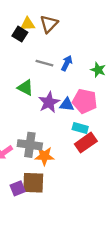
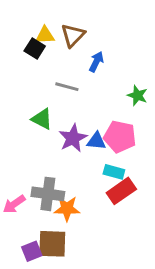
blue arrow: (67, 63) -> (96, 62), moved

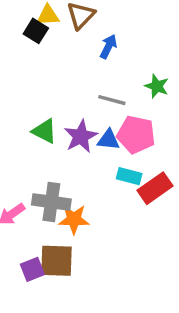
gray line: (67, 87) -> (112, 100), moved
green triangle: (42, 119) -> (44, 131), moved
red rectangle: (121, 191) -> (155, 188), moved

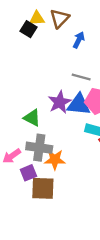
green triangle: (44, 131) -> (32, 118), moved
blue triangle: (108, 140) -> (79, 105), size x1.5
purple square: (32, 269) -> (28, 173), moved

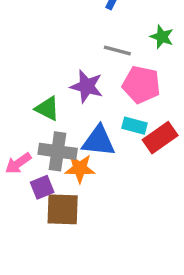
purple star: (60, 102) -> (87, 86), turned -30
blue triangle: (79, 105) -> (99, 141), moved

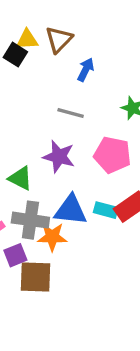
gray line: (117, 50) -> (71, 113), moved
cyan rectangle: (134, 126) -> (106, 210), moved

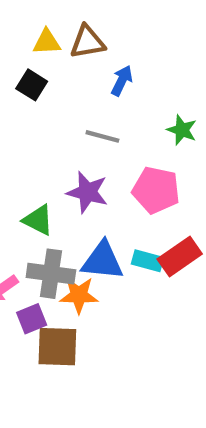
brown triangle: (59, 39) -> (87, 42), turned 36
black square: (15, 55) -> (32, 85), moved

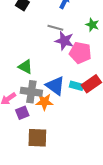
purple star: (87, 192) -> (64, 41), moved
blue triangle: (102, 261) -> (55, 86), turned 30
brown square: (57, 347) -> (37, 138), moved

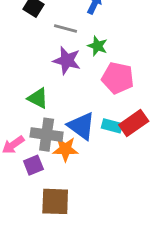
green star: (92, 25) -> (97, 46), moved
gray line: (55, 28) -> (65, 29), moved
purple star: (64, 41) -> (67, 61), moved

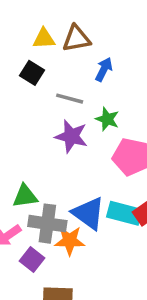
green triangle: (38, 98) -> (25, 196), moved, turned -35
cyan rectangle: (112, 126) -> (124, 213), size x1.4
purple square: (33, 165) -> (32, 260), turned -30

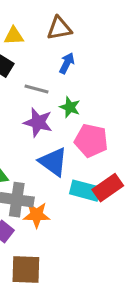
brown triangle: (76, 39) -> (59, 28), moved
blue triangle: (88, 213) -> (53, 162), moved

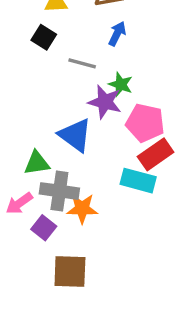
purple star: (38, 122) -> (105, 102), moved
blue triangle: (53, 162) -> (75, 135), moved
red rectangle: (108, 188) -> (156, 154), moved

